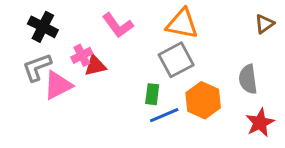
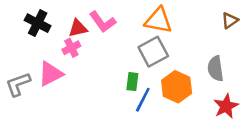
red triangle: (95, 66) -> (78, 28), moved
gray L-shape: (37, 67) -> (18, 84), moved
blue line: (164, 115) -> (143, 100), turned -40

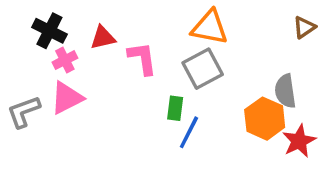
pink L-shape: (103, 22) -> (142, 58), moved, turned -152
pink cross: (71, 48) -> (65, 60), moved
orange hexagon: (177, 87) -> (265, 119), moved

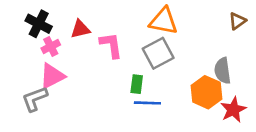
gray L-shape: (24, 112) -> (35, 99), moved
blue line: (189, 132) -> (147, 103), turned 65

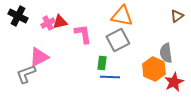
black cross: (39, 24) -> (18, 16), moved
pink cross: (51, 47) -> (48, 23), moved

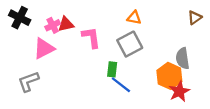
orange triangle: (122, 16) -> (134, 18), size x0.6
pink triangle: (39, 57) -> (44, 48), moved
blue line: (110, 77) -> (121, 85), turned 36
red star: (174, 82) -> (179, 91), moved

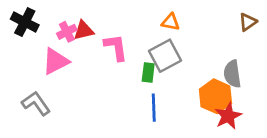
green rectangle: (112, 69) -> (148, 73), moved
gray L-shape: (28, 81) -> (36, 103), turned 75
blue line: (121, 85) -> (154, 108), turned 50

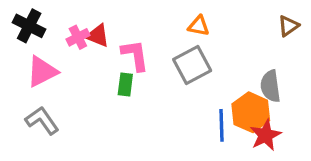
red triangle: (84, 30) -> (98, 36), turned 35
pink triangle: (56, 61) -> (42, 72), moved
green rectangle: (148, 73) -> (125, 85), moved
blue line: (154, 108) -> (221, 125), moved

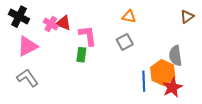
pink cross: (78, 37) -> (51, 24), turned -32
gray square: (192, 65) -> (125, 42), size x0.7

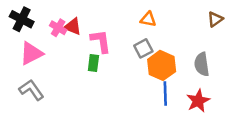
orange hexagon: (163, 73) -> (162, 65), moved

